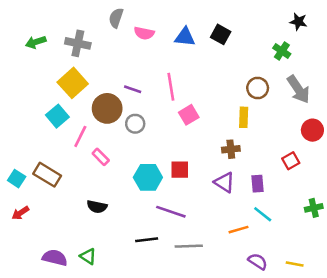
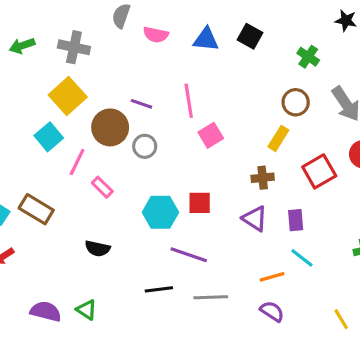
green cross: (282, 51) -> (308, 57), moved
yellow rectangle: (244, 117) -> (278, 138), turned 30
red square: (291, 161) -> (319, 171), moved, size x1.5
purple semicircle: (258, 261) -> (272, 311), moved
yellow line: (295, 264) -> (341, 319), turned 48

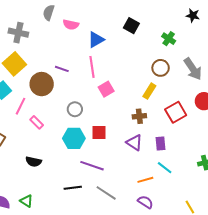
blue triangle: (206, 39) -> (96, 40), moved, turned -36
gray circle: (145, 146) -> (75, 109), moved
gray line: (211, 297) -> (106, 193), turned 35

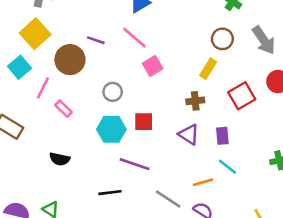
pink line: (92, 67) -> (135, 38), turned -40
gray line: (106, 193) -> (168, 199), moved

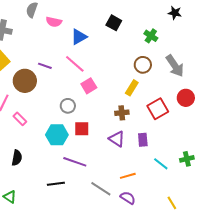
gray circle: (113, 92) -> (68, 106), moved
black semicircle: (60, 159) -> (17, 158), turned -91
cyan line: (228, 167) -> (161, 164), moved

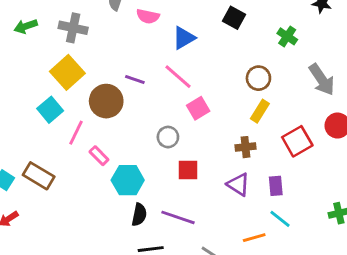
brown circle: (143, 65) -> (258, 78), moved
cyan hexagon: (57, 135) -> (128, 180), moved
black semicircle: (17, 158) -> (139, 215), moved
cyan line: (161, 164) -> (280, 219), moved

